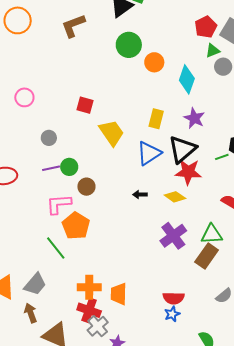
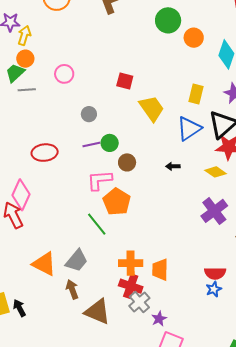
black arrow: (140, 195) -> (173, 166), moved

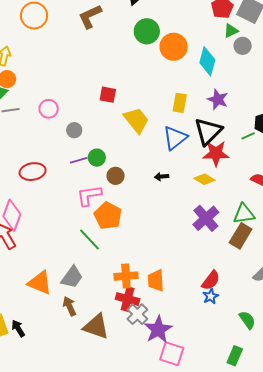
orange circle: (194, 38) -> (174, 47), size x1.4
pink circle: (64, 74) -> (49, 109), moved
red semicircle: (215, 273) -> (211, 280), turned -50
purple star: (159, 319) -> (158, 330), size x1.8

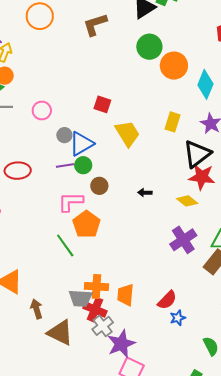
blue triangle: (175, 138) -> (81, 144), moved
gray trapezoid: (72, 277) -> (81, 298), moved, turned 50
red semicircle: (211, 280) -> (167, 300), moved

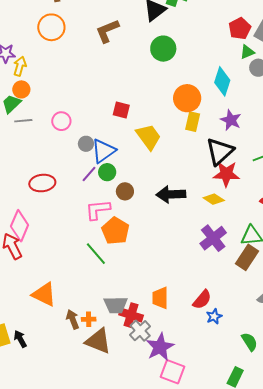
orange circle: (174, 66) -> (187, 98), moved
purple line: (65, 166) -> (89, 174), turned -36
black arrow: (145, 193) -> (171, 194), size x2.0
orange cross: (96, 287) -> (89, 319), moved, size x0.6

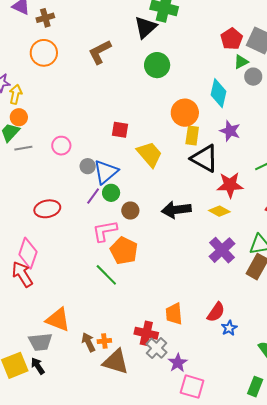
black triangle: (220, 151) -> (205, 158), moved, turned -44
gray trapezoid: (116, 305) -> (40, 342), moved
purple star: (160, 347) -> (178, 363), size x0.7

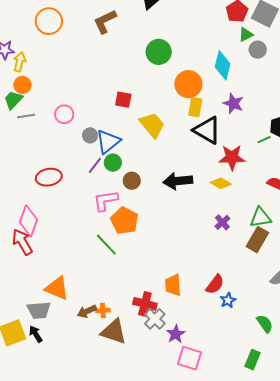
green circle: (157, 65) -> (159, 52), moved
purple cross: (222, 250) -> (222, 222), size x0.6
brown arrow: (88, 342) -> (87, 311), turned -90

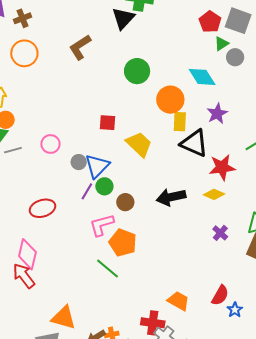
cyan diamond: (223, 65) -> (202, 77), turned -40
purple star: (233, 103) -> (217, 114), turned 30
orange trapezoid: (173, 285) -> (178, 301), turned 130

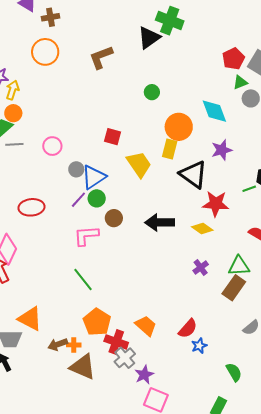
green circle: (137, 71) -> (152, 92), size x0.6
yellow rectangle: (180, 122) -> (170, 149), moved
orange pentagon: (123, 243) -> (97, 322), moved

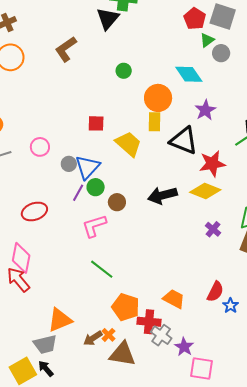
yellow diamond: (202, 228) -> (205, 191), size x1.4
orange triangle: (30, 319) -> (60, 320), turned -36
orange cross: (74, 345) -> (108, 335), turned -32

